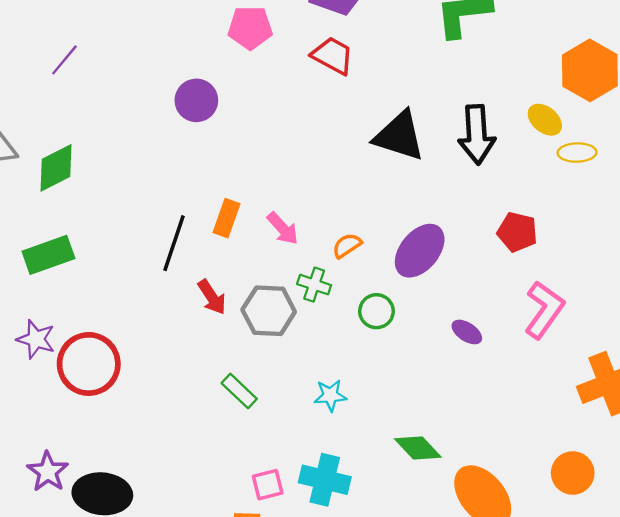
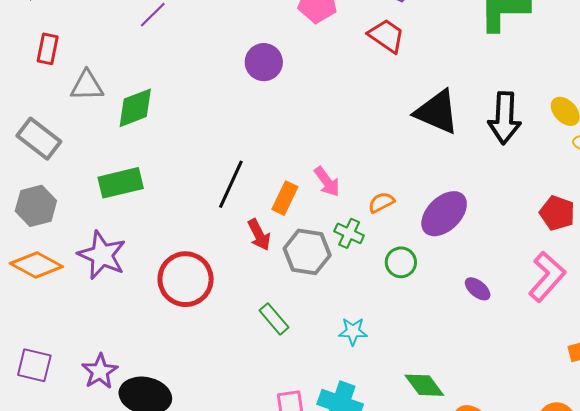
orange rectangle: (227, 218) -> (285, 198), moved
red pentagon: (517, 232) -> (557, 213), moved
purple star: (36, 339) -> (102, 255), size x1.4
red circle: (89, 364) -> (186, 279), moved

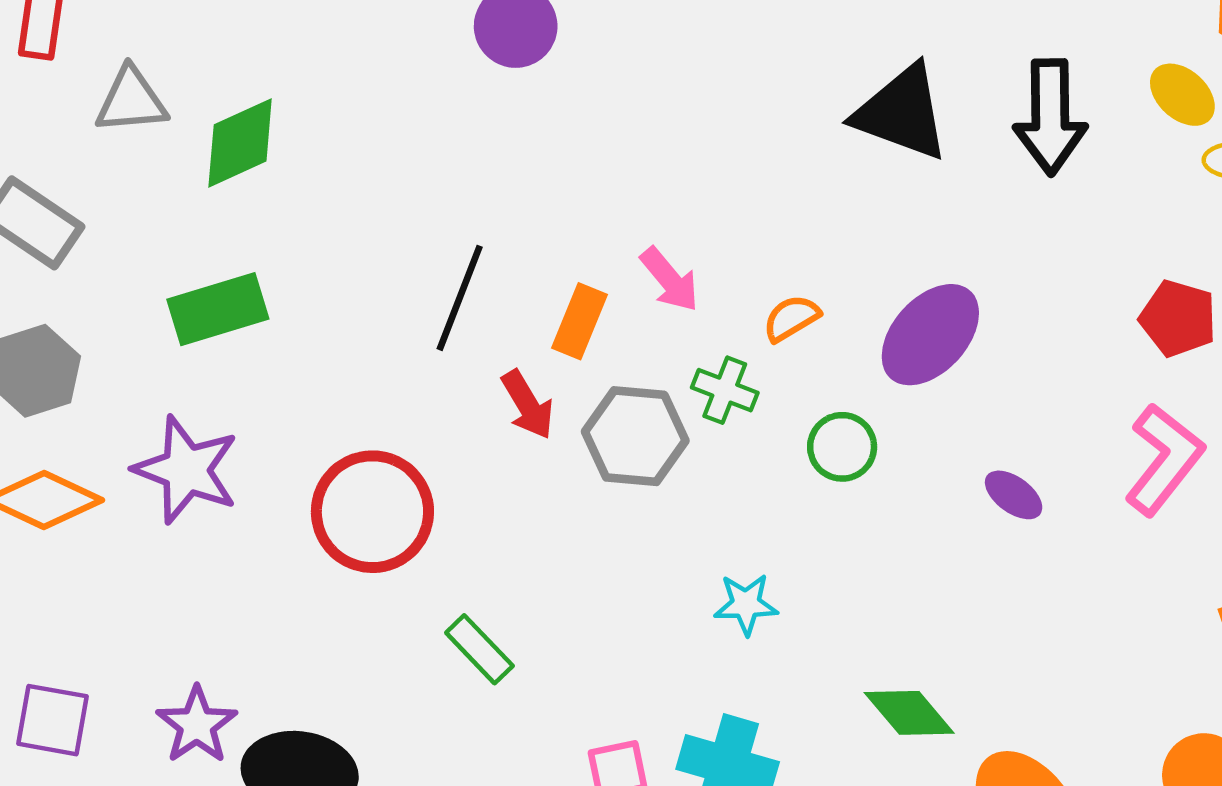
green rectangle: (274, 319) -> (479, 649), moved

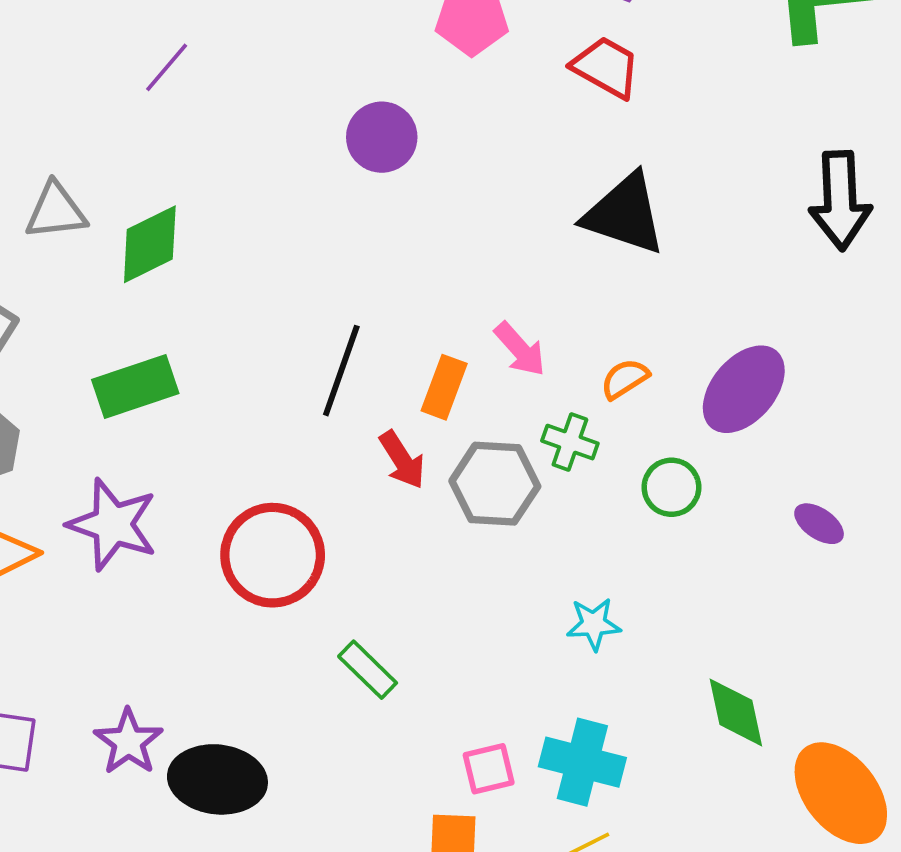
black triangle: (902, 113) -> (624, 214), moved
green diamond: (909, 713) -> (736, 712), turned 30

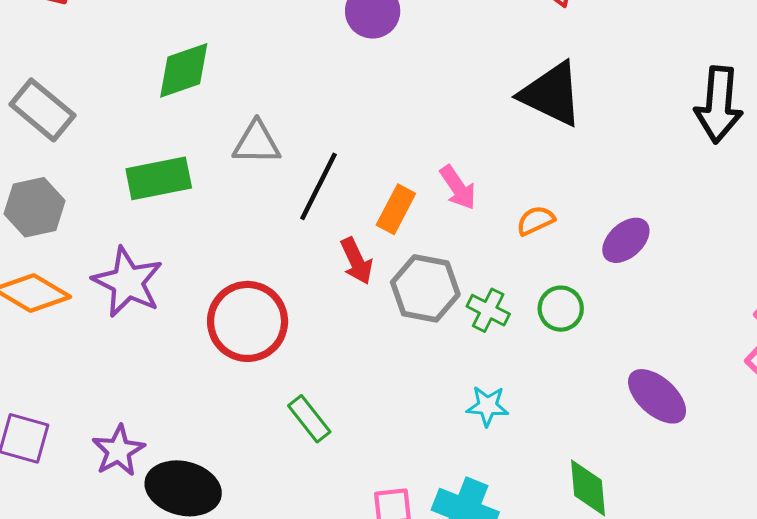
gray triangle: (56, 211) -> (257, 143), moved
purple ellipse: (744, 389) -> (626, 240), size x0.7
green cross: (570, 442) -> (488, 310), moved
purple ellipse: (819, 524) -> (657, 396), moved, size x1.6

